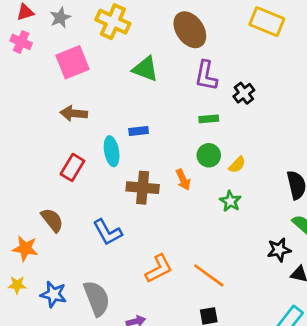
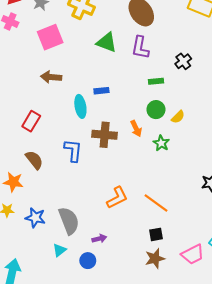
purple L-shape: (206, 76) -> (140, 48), moved
red rectangle: (72, 167) -> (31, 121), moved
green star: (230, 201) -> (161, 143), moved
blue L-shape: (108, 232) -> (73, 150), moved, turned -145

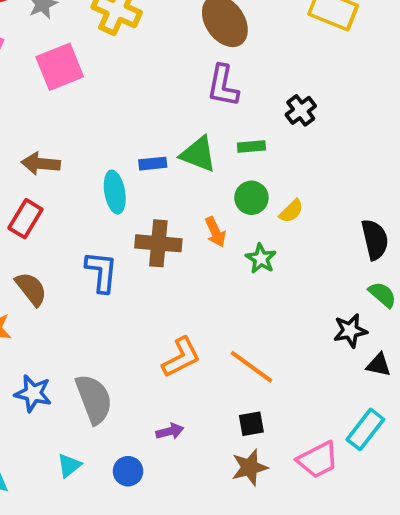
green triangle: (107, 42) -> (198, 154), moved
brown arrow: (51, 77) -> (41, 164), moved
purple arrow: (99, 239) -> (170, 431), moved
cyan triangle: (59, 250) -> (69, 465), moved

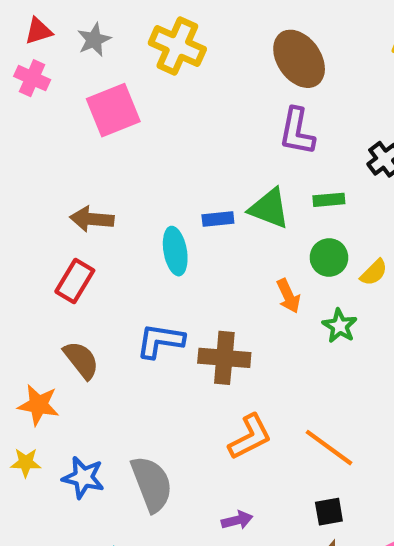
brown cross: (158, 243) -> (224, 358), moved
blue L-shape: (101, 272) -> (160, 341), turned -87

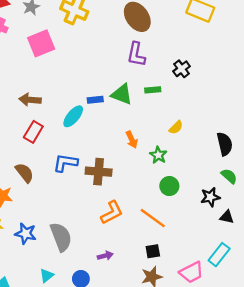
cyan ellipse: (175, 251) -> (73, 116), turned 50
green circle: (329, 257) -> (169, 186), moved
red rectangle: (75, 281) -> (33, 132), moved

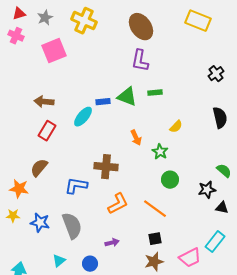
black cross: (182, 69) -> (216, 74), moved
black semicircle: (225, 144) -> (220, 118), moved
blue L-shape: (65, 163) -> (76, 186), moved
brown semicircle: (24, 173) -> (39, 168), turned -102

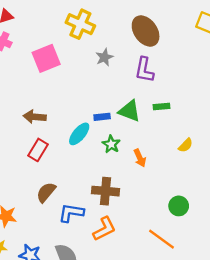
gray star: (45, 18) -> (104, 57), moved
green star: (160, 152) -> (111, 144), moved
brown semicircle: (39, 168) -> (46, 192), moved
orange L-shape: (118, 204) -> (104, 229), moved

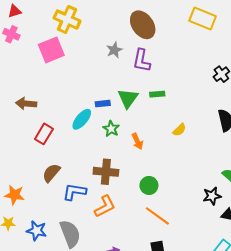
yellow cross: (80, 24) -> (67, 20), moved
gray star: (104, 57) -> (114, 50), moved
green triangle: (130, 111) -> (128, 98), turned 45
brown arrow: (35, 117) -> (26, 104), moved
green circle: (179, 206) -> (149, 185), moved

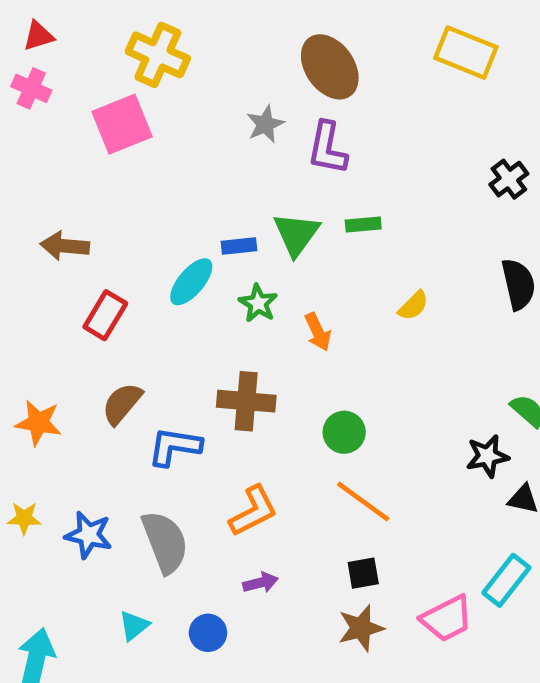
orange star: (15, 195) -> (38, 423), moved
orange L-shape: (105, 206) -> (253, 511), moved

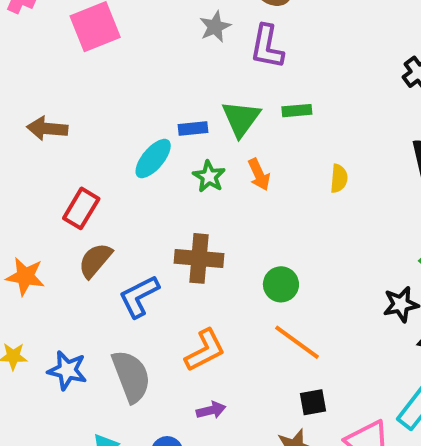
yellow semicircle: (413, 306) -> (339, 178), turned -40
red rectangle: (105, 315) -> (81, 208), moved
orange arrow: (318, 332) -> (259, 174), moved
blue L-shape: (175, 447) -> (139, 296), turned -36
black square: (363, 573) -> (313, 402), moved

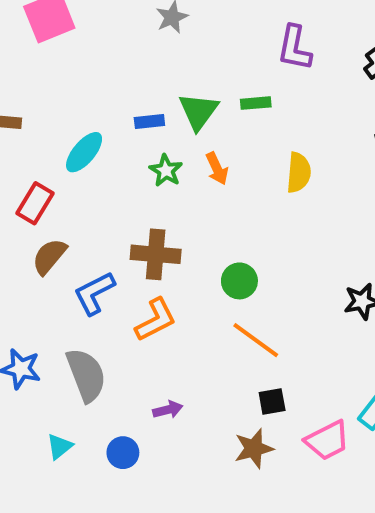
purple L-shape: (267, 47) -> (295, 48), moved
cyan ellipse: (153, 159) -> (84, 152), moved
yellow semicircle: (339, 178) -> (299, 173), size x1.4
orange L-shape: (205, 350) -> (156, 320), moved

